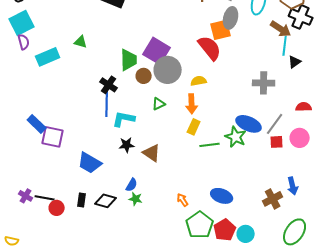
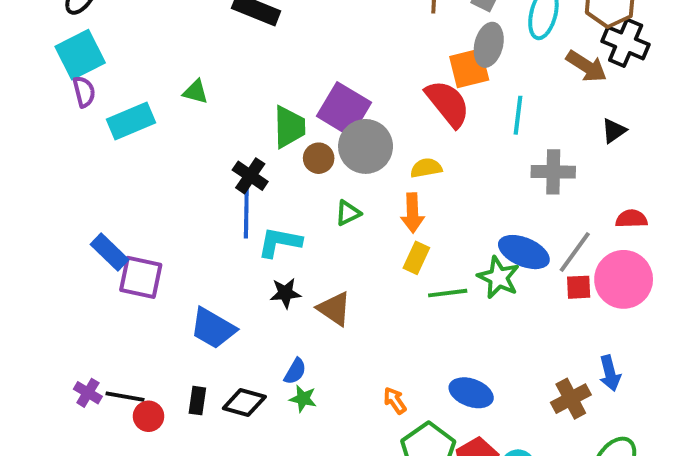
cyan line: (285, 46) -> (518, 115), moved
pink circle: (300, 138) -> (624, 279), size x1.5

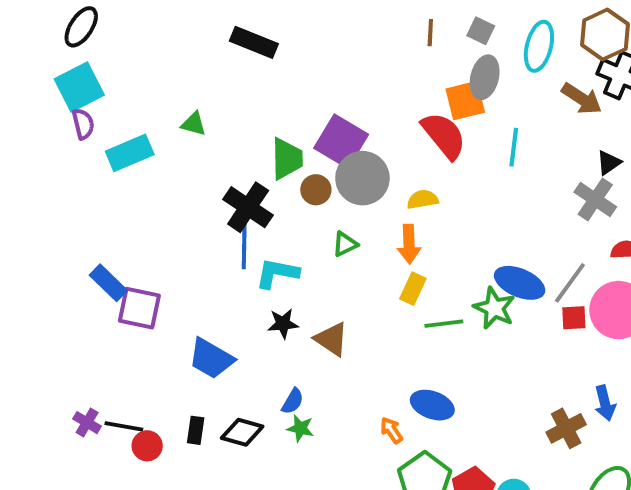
gray cross: (553, 172) -> (595, 199), moved, turned 33
black cross: (250, 176) -> (248, 207), size x1.4
blue ellipse: (471, 393) -> (432, 405), moved

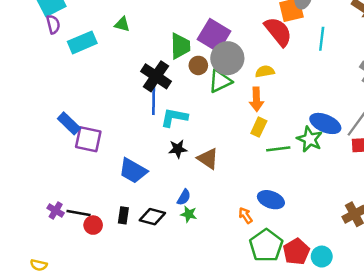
green triangle: (345, 244) -> (220, 81), moved, size x1.5

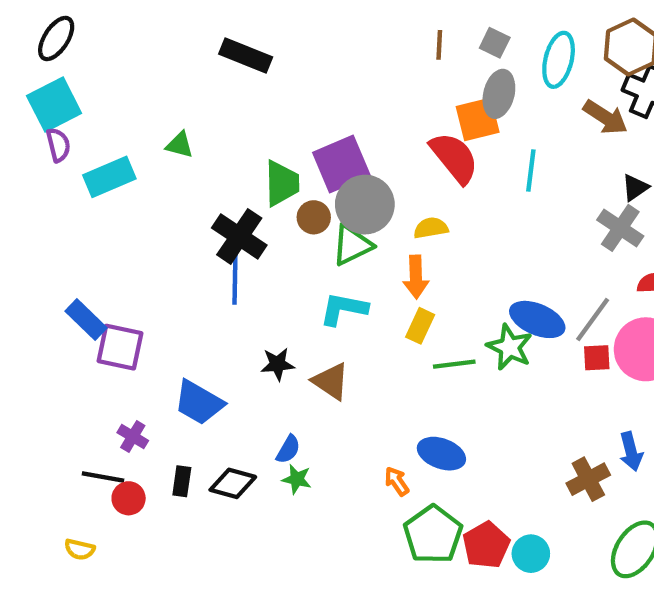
purple square: (214, 35) -> (341, 164), turned 36
cyan L-shape: (174, 117) -> (344, 309), moved
purple cross: (56, 211) -> (133, 437), moved
yellow semicircle: (39, 265) -> (80, 549), moved

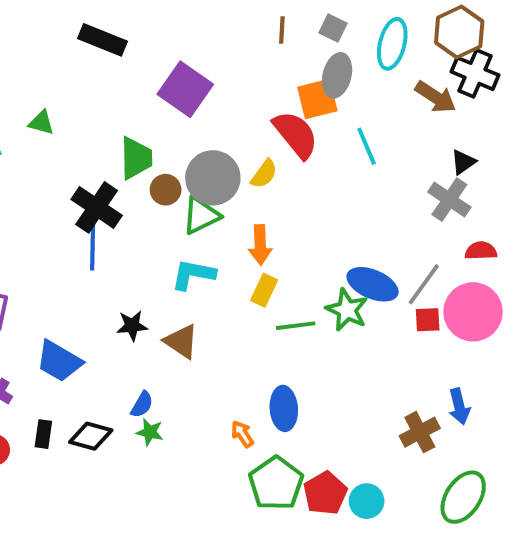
purple square: (341, 164) -> (185, 89), moved, turned -32
cyan line: (531, 170) -> (367, 146), turned -30
yellow semicircle: (431, 228) -> (264, 174), moved, turned 136
blue ellipse: (441, 454) -> (284, 408), turned 66

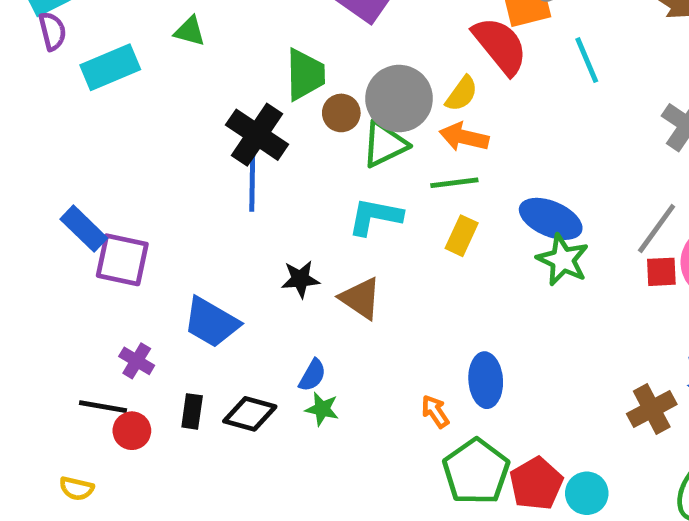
orange arrow: (260, 245) -> (464, 137), moved, turned 105
blue ellipse: (373, 284) -> (551, 219), moved
green line: (296, 326) -> (454, 183), moved

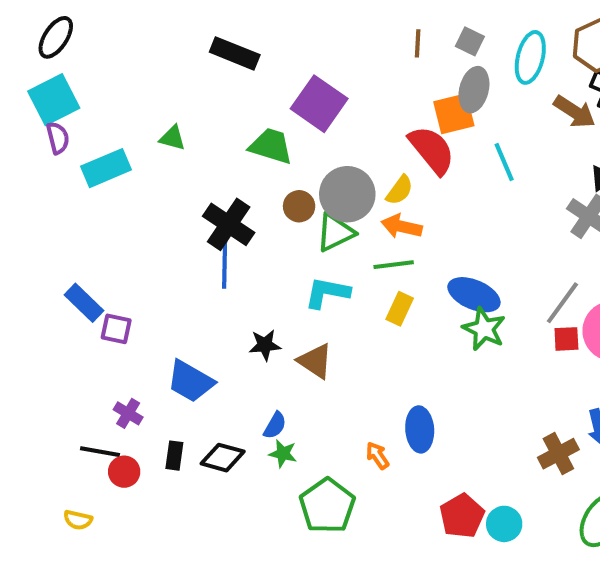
green trapezoid: (305, 74) -> (271, 146), moved, turned -72
purple square: (122, 260) -> (116, 329), size x0.7
green pentagon: (476, 472) -> (327, 506), moved

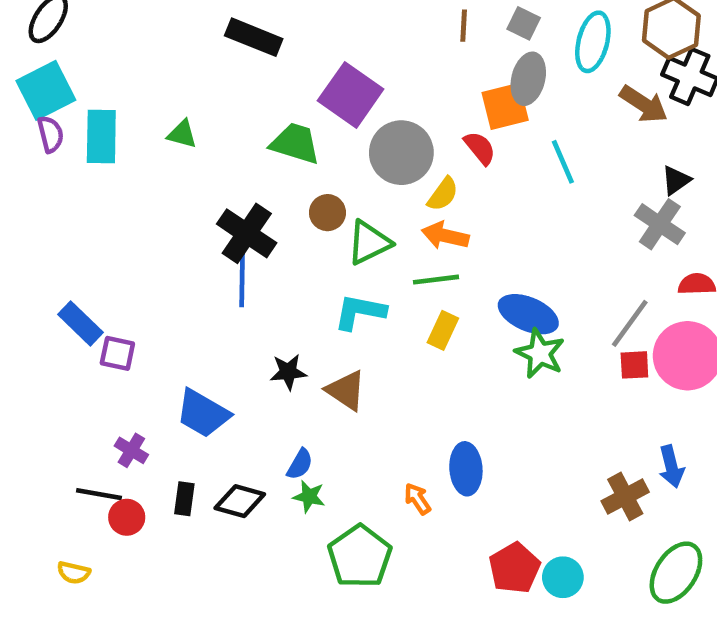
red semicircle: (432, 150) -> (480, 148), size x0.6
cyan rectangle: (106, 168) -> (101, 136), moved, turned -66
gray circle: (347, 194) -> (401, 153), moved

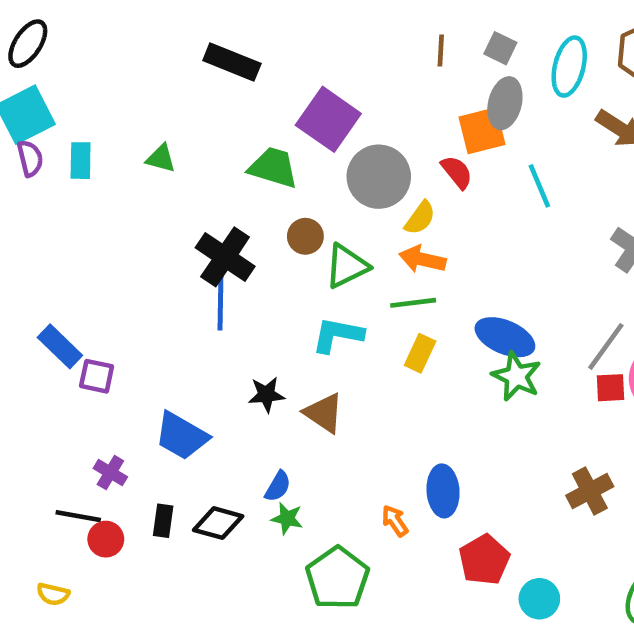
cyan rectangle: (101, 136) -> (81, 161), size x0.7
brown cross: (625, 496) -> (590, 491), moved
red pentagon: (514, 568) -> (484, 560), moved

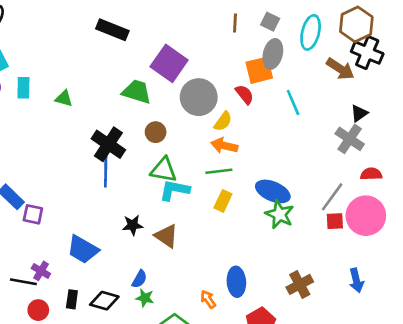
green triangle: (161, 158) -> (64, 98), moved
green triangle: (347, 266) -> (164, 170), moved, turned 36
brown cross: (590, 491) -> (300, 284), moved
black line: (78, 516) -> (23, 282), moved

